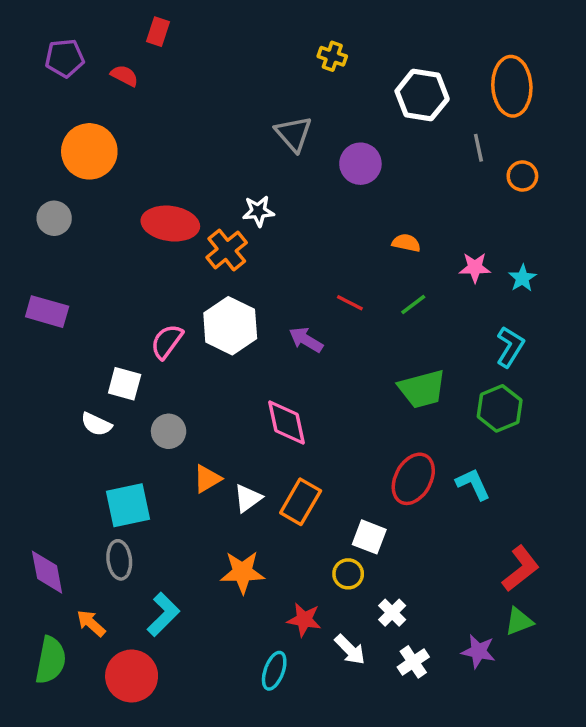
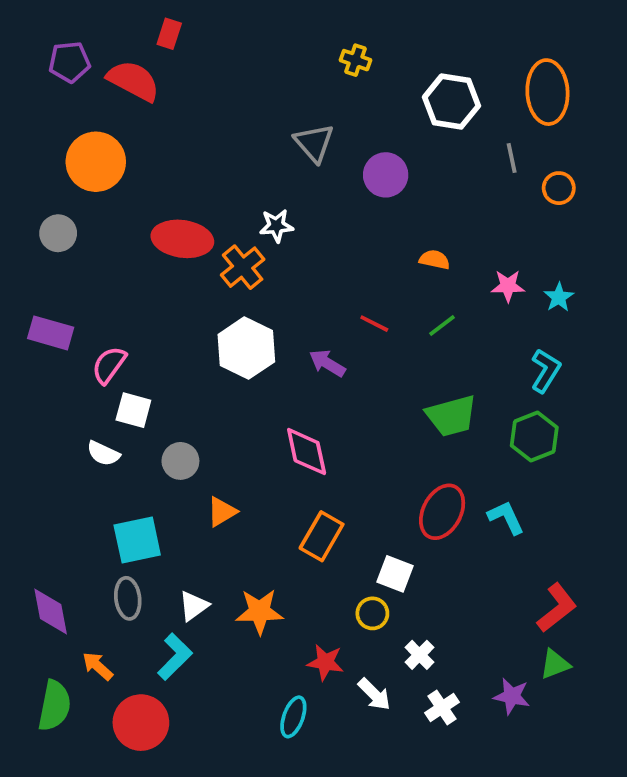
red semicircle: (125, 76) -> (133, 81), size x1.8
pink semicircle: (167, 341) -> (109, 365), moved
white triangle: (248, 498) -> (194, 606), moved

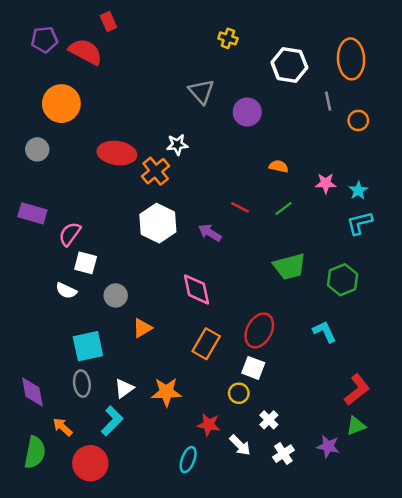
red rectangle: (169, 34) -> (108, 21), turned -42
cyan L-shape: (546, 371) -> (359, 223), moved, turned -136
red ellipse: (442, 512) -> (259, 330), moved

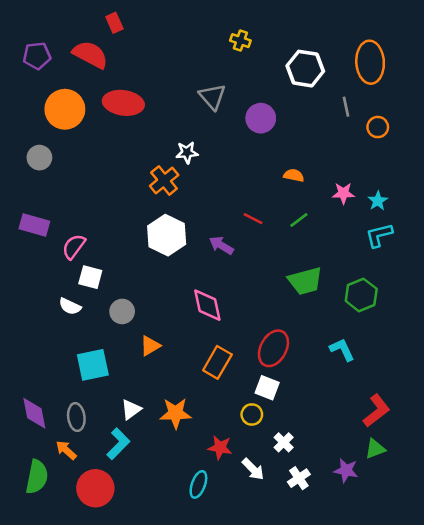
purple pentagon: (44, 40) -> (37, 56), moved
red ellipse: (117, 153) -> (123, 103), moved
gray ellipse: (82, 384) -> (76, 417), moved

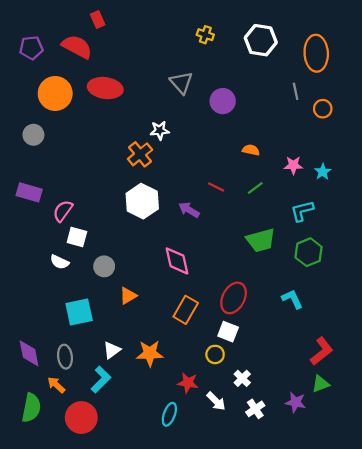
white hexagon: (305, 69) -> (261, 40), moved
cyan L-shape: (379, 235) -> (302, 211), moved

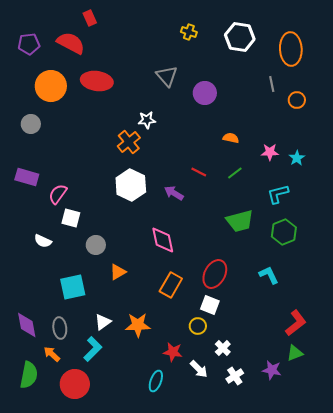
white semicircle: (60, 262) -> (43, 241), moved

